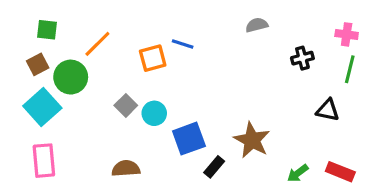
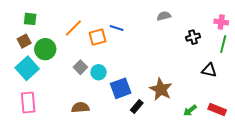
orange line: (97, 44) -> (73, 28), moved

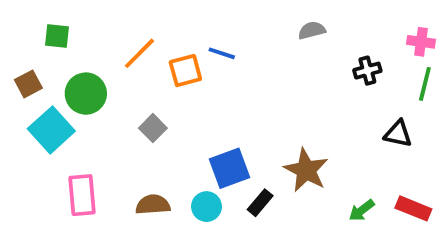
brown square: (24, 41) -> (28, 84), moved
cyan circle: (99, 72) -> (206, 207), moved
pink rectangle: (28, 102) -> (82, 195), moved

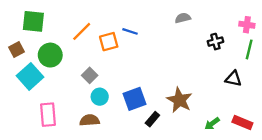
green square: (57, 36) -> (33, 21), size x1.5
cyan circle: (206, 207) -> (100, 97), moved

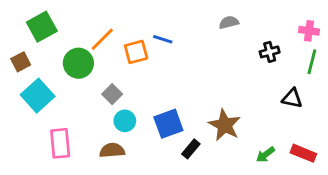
green square: (33, 21) -> (42, 27), turned -35
green circle: (50, 55) -> (78, 63), moved

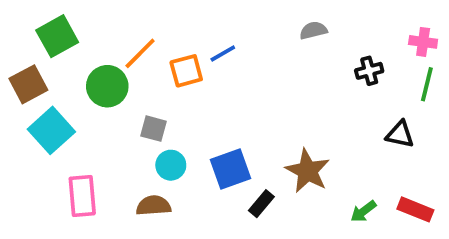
blue line: (163, 39) -> (223, 53), turned -48
brown square: (21, 62) -> (28, 84), size x1.4
gray square: (112, 94) -> (153, 129), turned -30

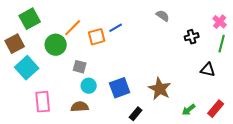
gray semicircle: (313, 30) -> (163, 16), turned 48
pink cross: (423, 42) -> (220, 22), turned 32
black rectangle: (261, 204) -> (136, 114), moved
red rectangle: (415, 209) -> (216, 109), turned -72

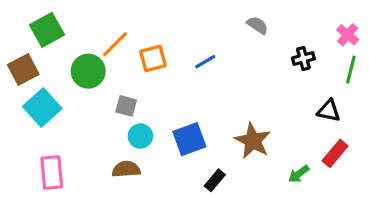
blue line: (116, 28) -> (205, 62), moved
pink rectangle: (43, 102) -> (52, 172), moved
red rectangle: (216, 109) -> (335, 153), moved

